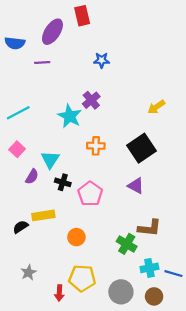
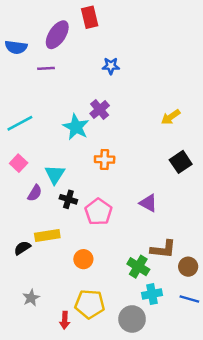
black square: (141, 148) -> (181, 162), moved, size x0.7
cyan cross: (149, 268) -> (152, 294), moved
brown circle: (154, 296) -> (188, 267), moved

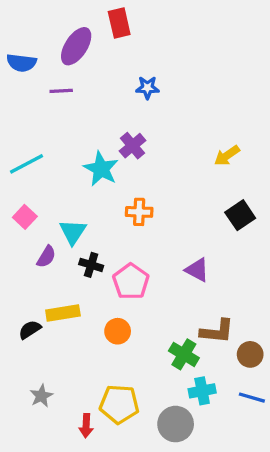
orange circle: (83, 259) -> (118, 331), moved

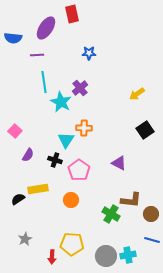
cyan line: (26, 164) -> (44, 82), moved, turned -70
cyan triangle: (73, 232) -> (66, 140), moved
cyan cross: (202, 391) -> (128, 255), moved

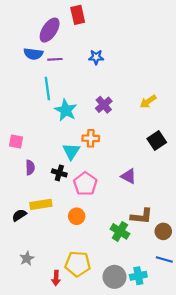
blue semicircle: (13, 38) -> (33, 54), moved
purple line: (37, 55) -> (55, 59), moved
purple cross: (80, 88) -> (104, 105), moved
pink square: (15, 131) -> (16, 142), turned -32
purple semicircle: (28, 155) -> (30, 168), turned -32

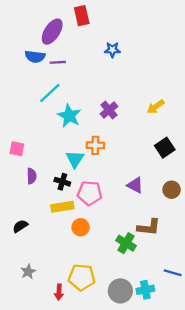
blue star: (96, 57) -> (112, 50), moved
cyan line: (47, 89) -> (50, 93), turned 55
pink pentagon: (85, 184) -> (90, 193), turned -30
yellow rectangle: (41, 204) -> (62, 207), moved
brown circle: (163, 231) -> (172, 190), moved

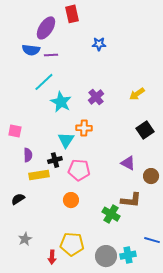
black cross: (62, 182) -> (55, 160), turned -32
purple triangle: (135, 185) -> (128, 163), moved
brown circle: (172, 190) -> (151, 176), moved
yellow rectangle: (62, 207) -> (39, 175), moved

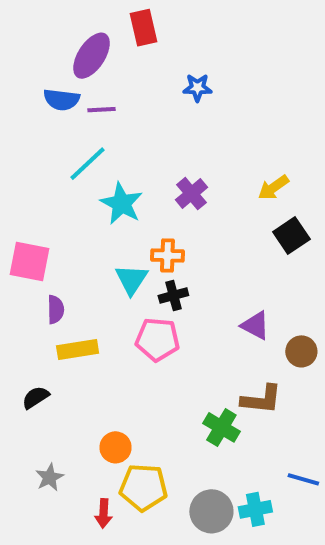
black square: (145, 130) -> (291, 236), moved
pink square: (15, 131) -> (30, 262), size x1.5
black cross: (55, 160) -> (173, 295), moved
orange circle: (71, 200) -> (116, 447), moved

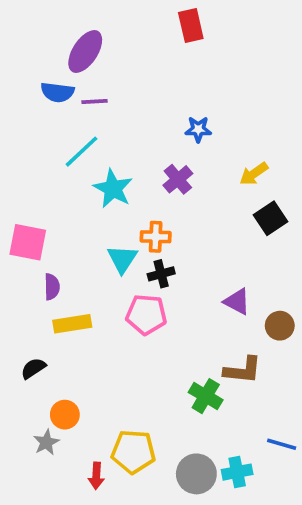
red rectangle: (143, 28) -> (191, 26), moved
blue star: (197, 88) -> (198, 129), moved
orange circle: (116, 447) -> (65, 415), moved

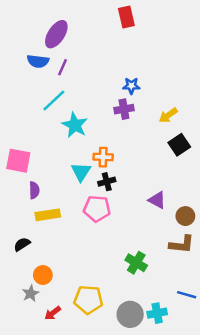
purple line: (94, 102) -> (63, 67), turned -63
purple cross: (178, 179) -> (124, 109), moved, turned 30
brown L-shape: (243, 370) -> (182, 244), moved
red arrow: (96, 476) -> (53, 313), moved, turned 49

